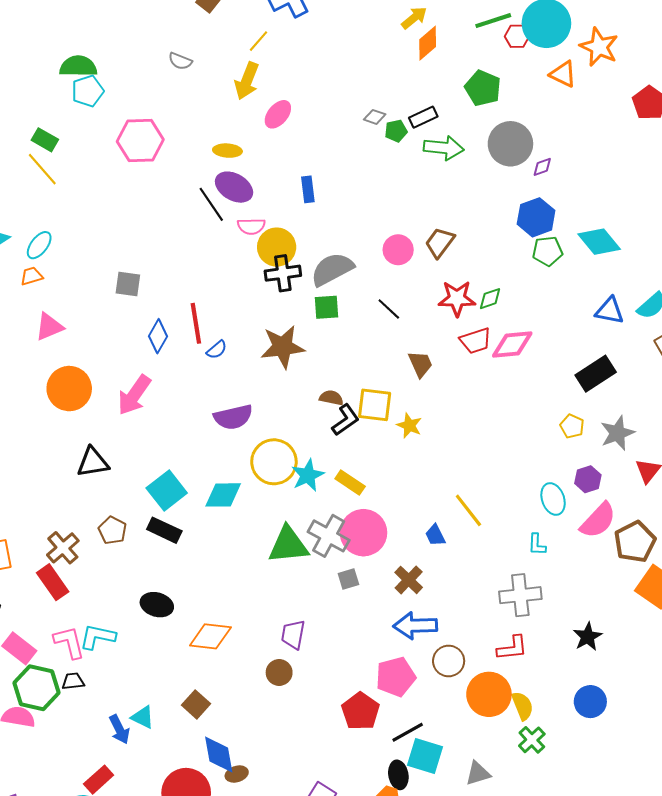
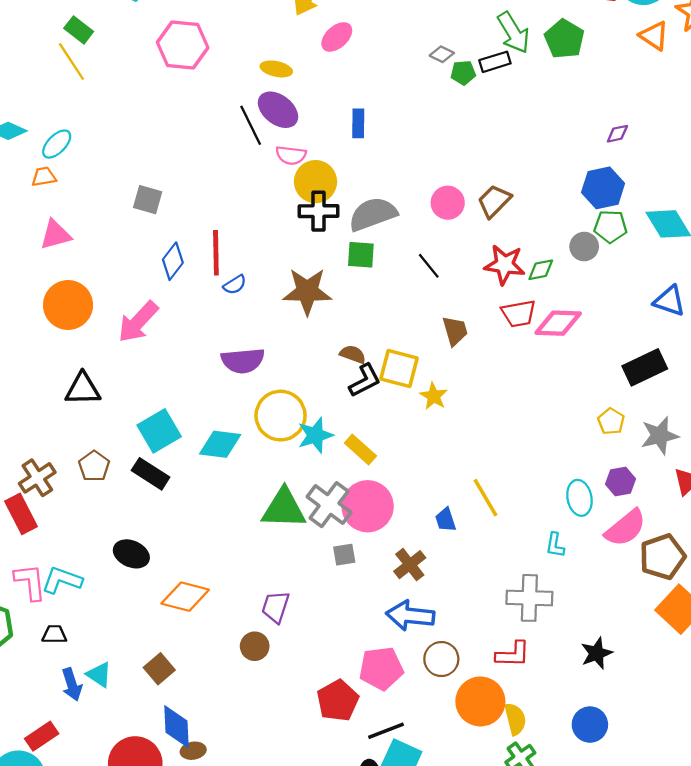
gray circle: (510, 144) -> (584, 247), moved, size x0.6
green arrow: (444, 148) -> (514, 33), moved, turned 45
black trapezoid: (73, 681) -> (54, 634), moved

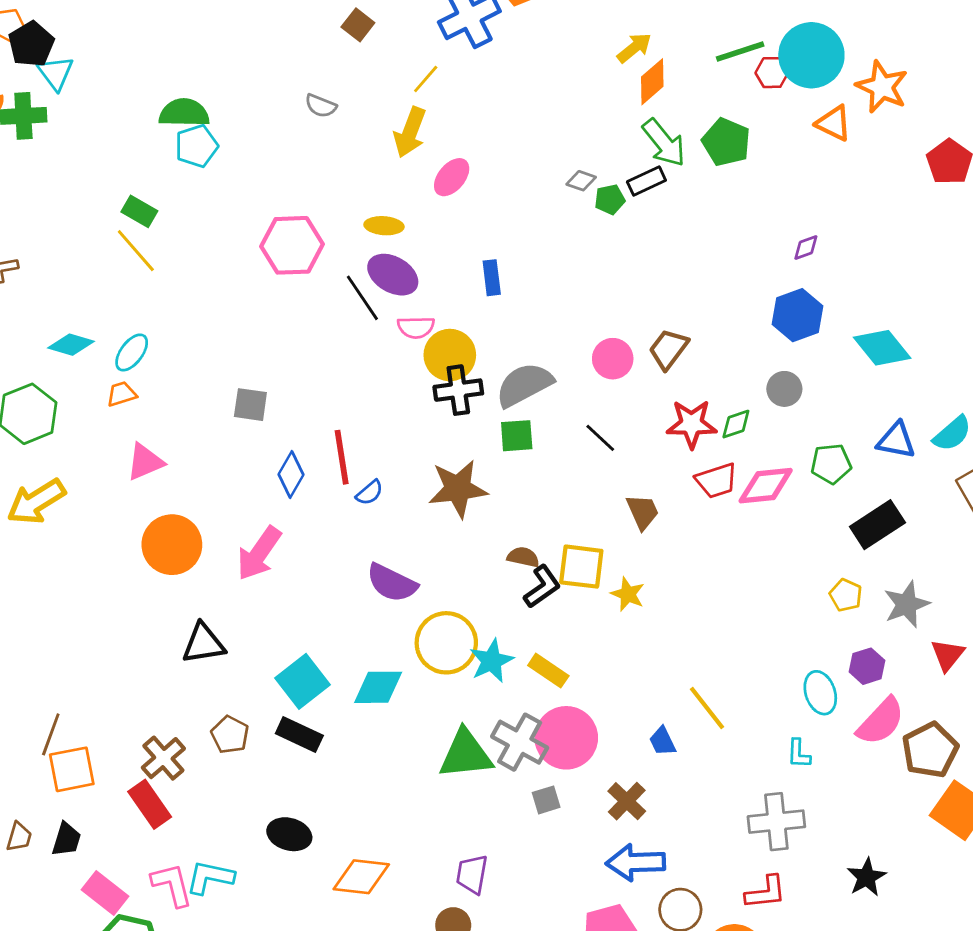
pink hexagon: (183, 45) -> (292, 245), moved
green pentagon: (610, 227) -> (831, 464), moved
purple semicircle: (243, 361) -> (392, 583), turned 39

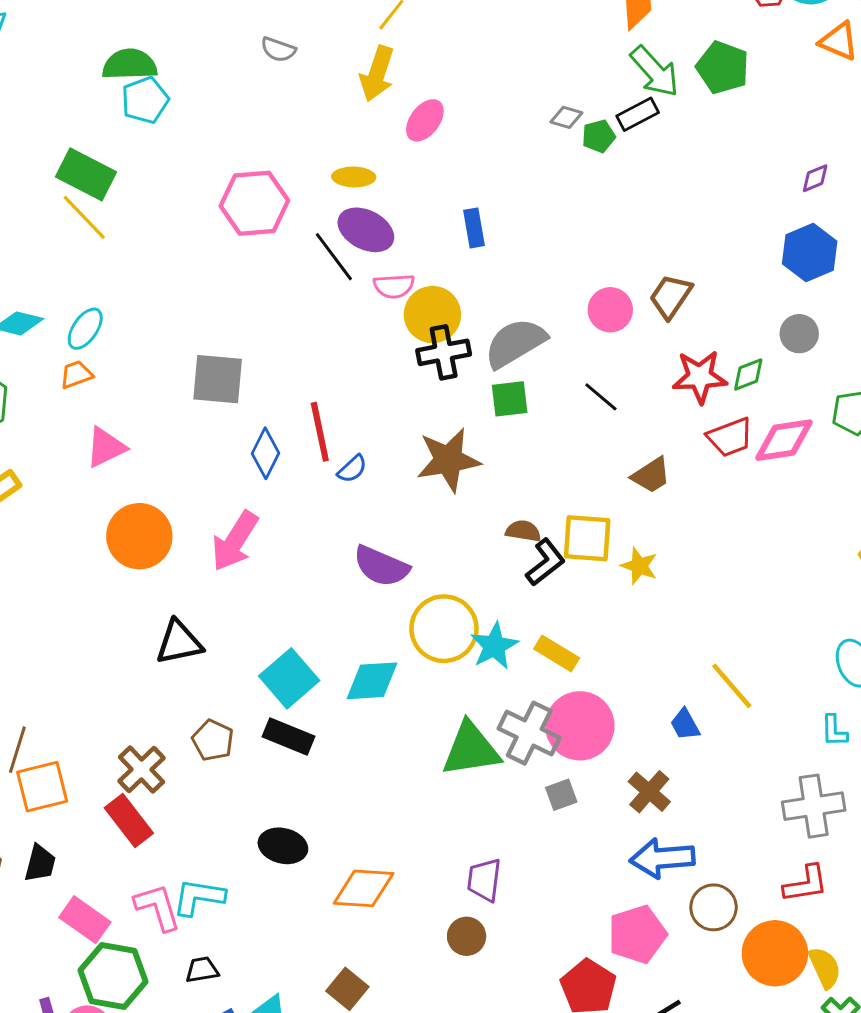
green rectangle: (139, 211) -> (86, 174), size x1.5
gray square: (250, 405) -> (218, 379), size x1.4
brown trapezoid: (643, 512) -> (651, 475), turned 84

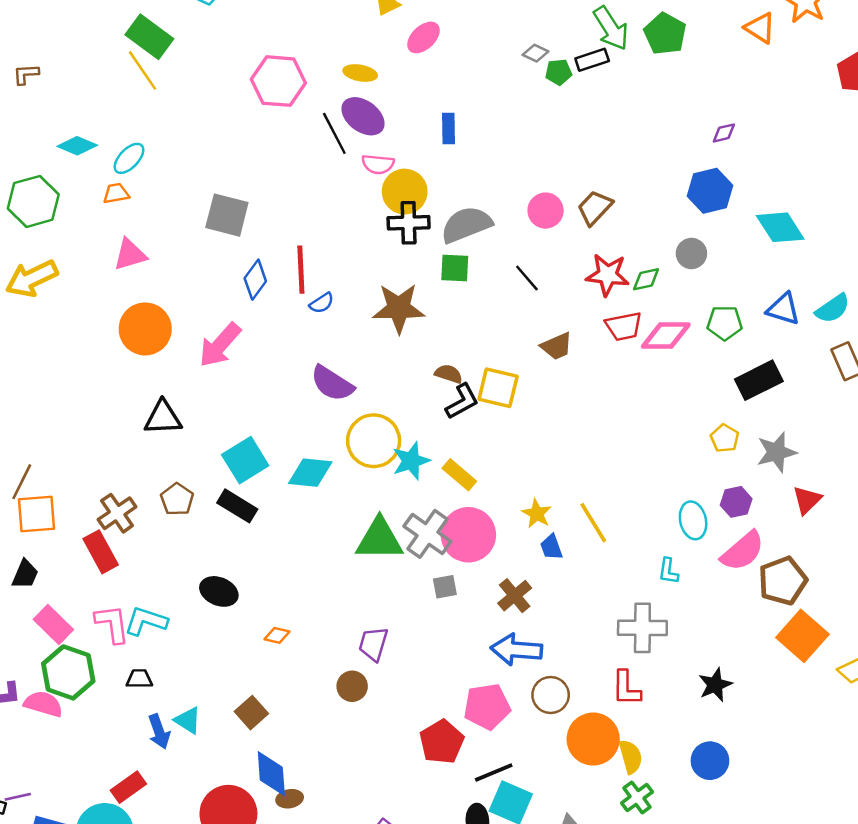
yellow star: (639, 566) -> (537, 514), moved
red L-shape: (806, 884) -> (626, 688), turned 90
orange diamond: (364, 888) -> (277, 635), size x0.5

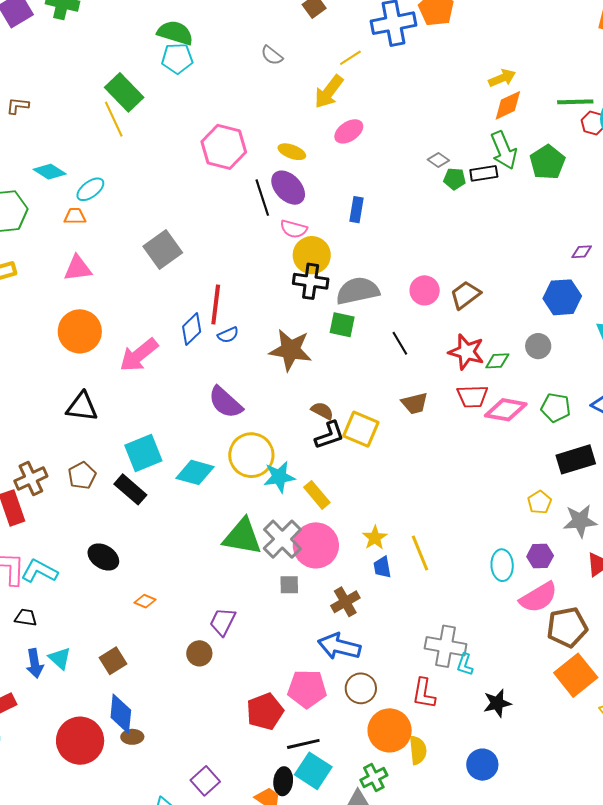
gray square: (227, 215) -> (163, 250), turned 30
blue diamond: (255, 280) -> (192, 329), moved
cyan L-shape: (668, 571) -> (465, 665), moved
green cross: (637, 797) -> (374, 778), moved

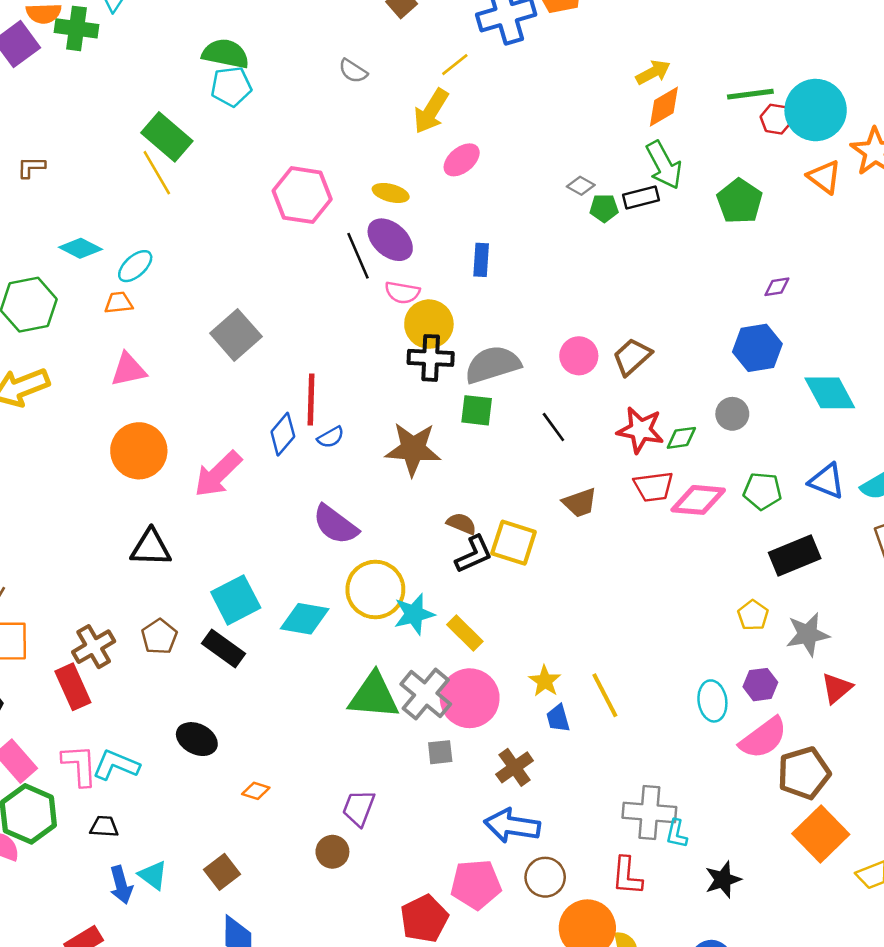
green pentagon: (547, 162) -> (740, 201), moved

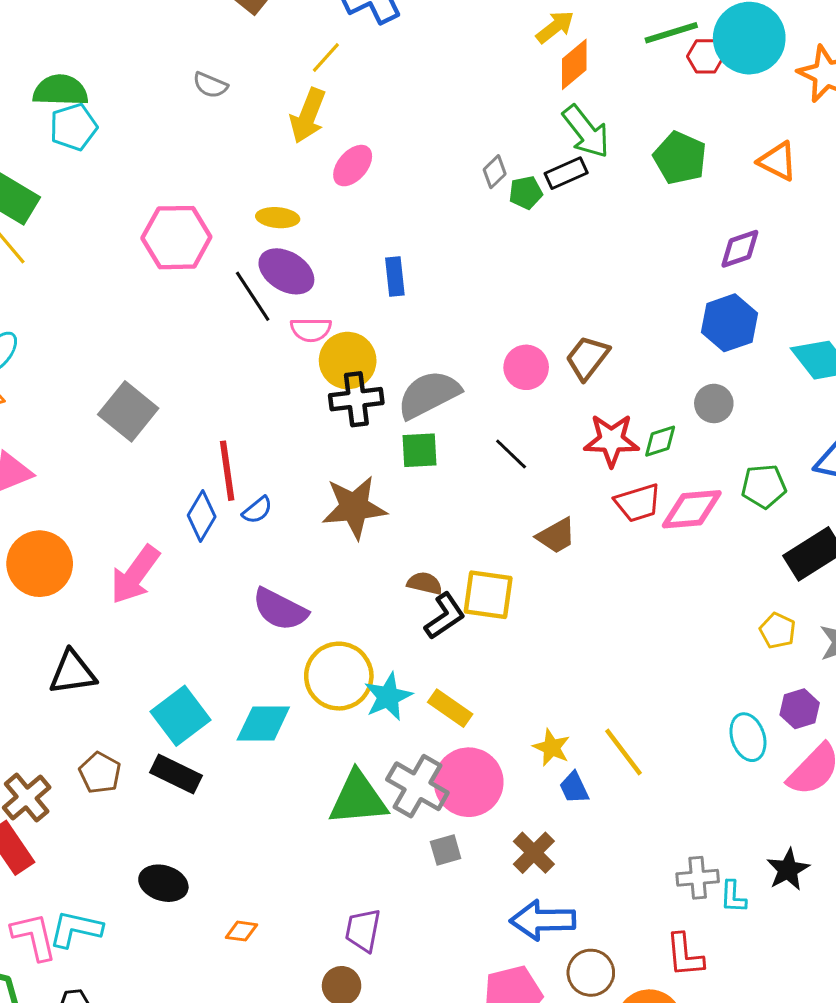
orange triangle: (824, 177) -> (778, 161), moved
gray diamond: (581, 186) -> (495, 172), turned -64
purple diamond: (777, 287) -> (740, 249), size x1.4
gray cross: (649, 812) -> (698, 878), size x0.7
black star: (723, 880) -> (788, 870), moved

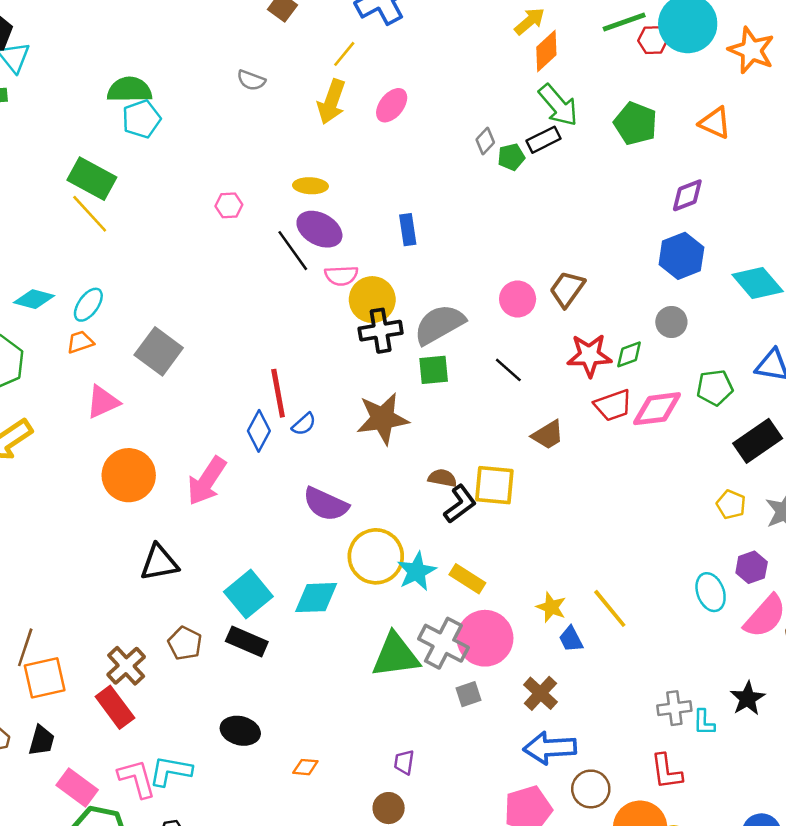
pink ellipse: (353, 166) -> (392, 105), moved
pink hexagon: (176, 238) -> (229, 205), size x0.5
gray square: (128, 411) -> (159, 351), moved
purple trapezoid: (363, 930) -> (404, 762), size x0.7

